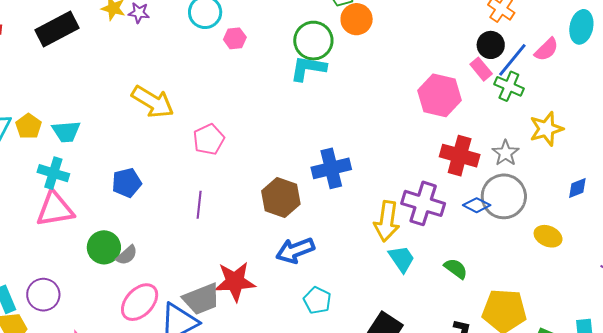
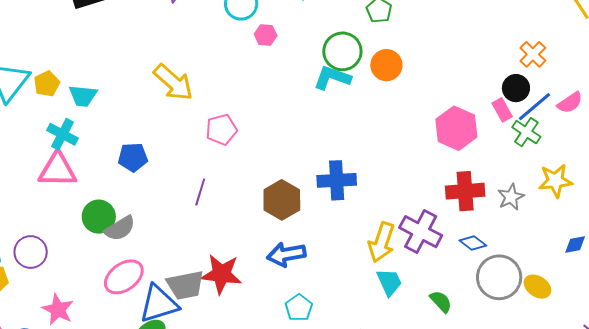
orange circle: (357, 19) -> (386, 65), moved
red cross: (460, 156) -> (465, 191), turned -30
gray circle: (504, 196) -> (499, 277), moved
gray semicircle: (127, 255) -> (120, 228), size x1.4

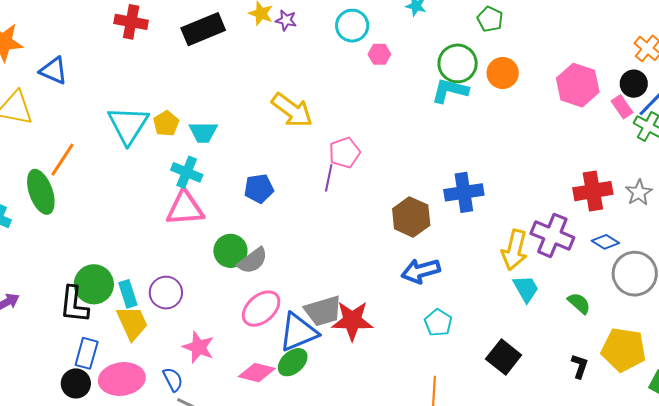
pink hexagon: (456, 128) -> (578, 85), moved
purple line: (200, 192) -> (329, 178), moved
red star: (221, 274) -> (352, 321), moved

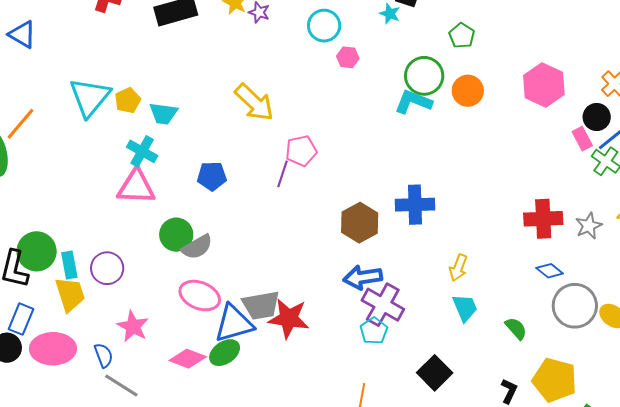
pink hexagon: (578, 85) -> (544, 85), moved
purple cross: (552, 235) -> (383, 305), moved
yellow arrow: (514, 250) -> (458, 268), size x0.7
pink ellipse: (261, 309) -> (200, 296), turned 57

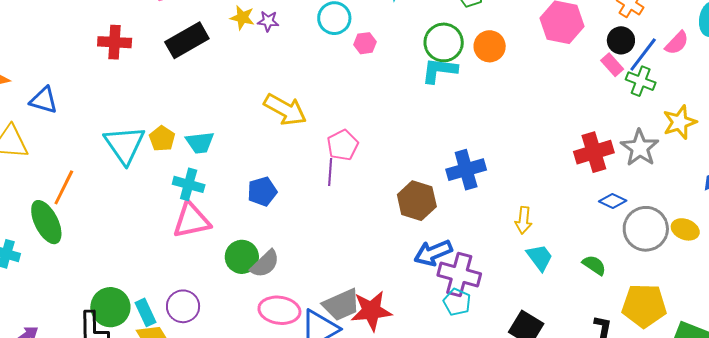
gray star: (589, 226) -> (640, 148), size x1.4

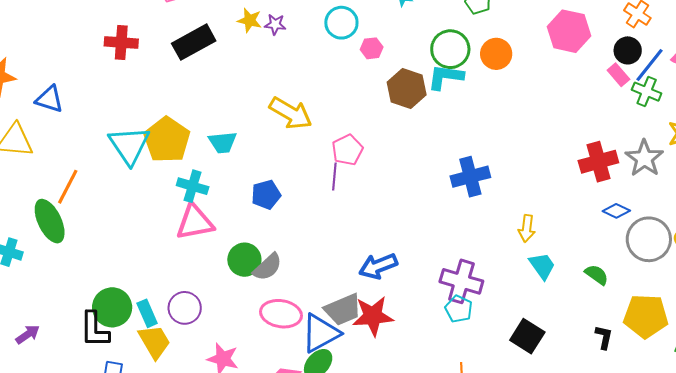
yellow pentagon: (162, 139) -> (167, 140), size x1.8
cyan trapezoid: (200, 142) -> (223, 142), moved
brown hexagon: (417, 201) -> (407, 89), moved
blue arrow: (433, 253) -> (378, 266), moved

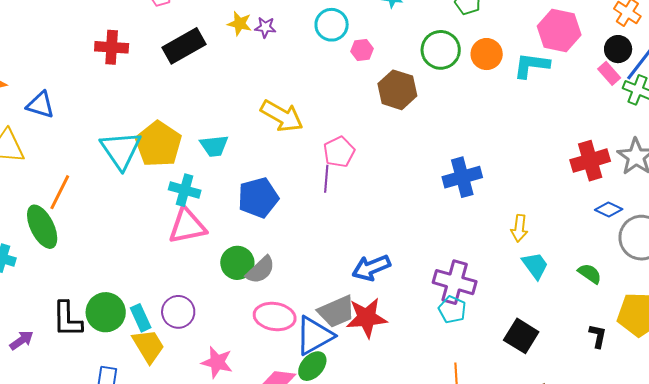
cyan L-shape: (445, 77) -> (531, 65), moved
blue pentagon: (266, 195) -> (258, 198), size x1.4
black L-shape: (95, 330) -> (67, 319), moved

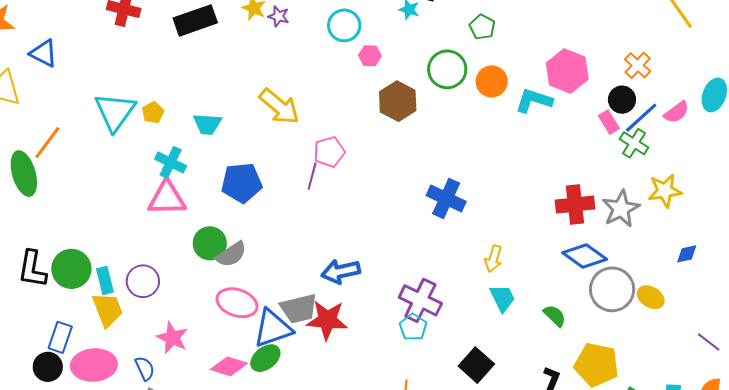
yellow pentagon: (158, 144) -> (153, 113), size x0.5
blue cross: (462, 177) -> (446, 198), turned 30
blue diamond: (609, 210) -> (585, 256), size x1.6

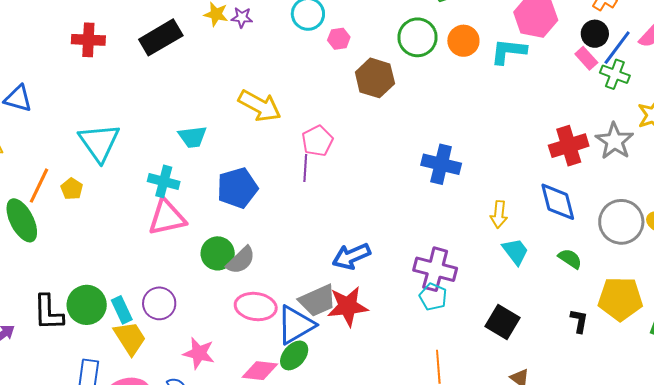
yellow pentagon: (153, 113) -> (72, 189), moved
blue diamond: (585, 256) -> (558, 202), moved, turned 51

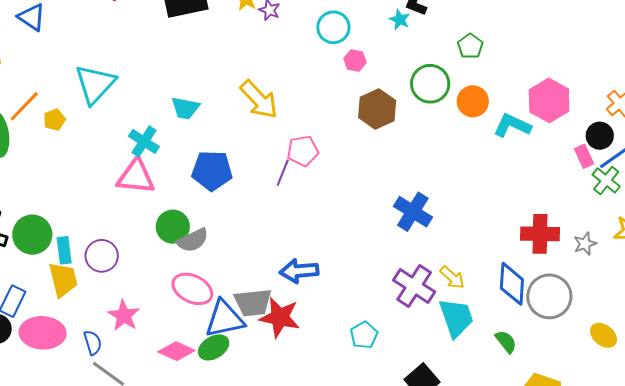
gray star: (615, 141) -> (585, 244), size x0.6
yellow arrow: (499, 214) -> (452, 277), turned -72
gray circle: (621, 222) -> (549, 296), moved
cyan trapezoid: (515, 251) -> (456, 318), size x1.4
purple cross: (435, 269) -> (414, 286), moved

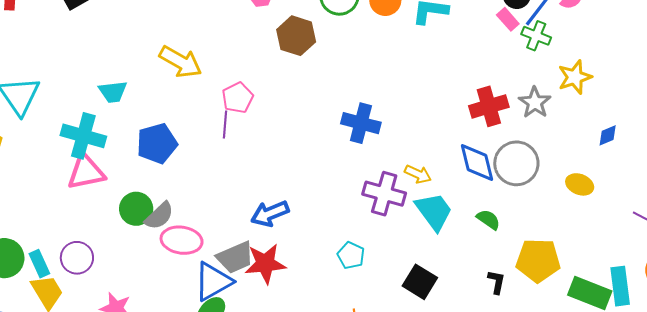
cyan cross: (144, 141) -> (83, 136), size x1.4
gray star: (585, 244) -> (535, 103), size x1.4
pink ellipse: (192, 289) -> (182, 240), moved

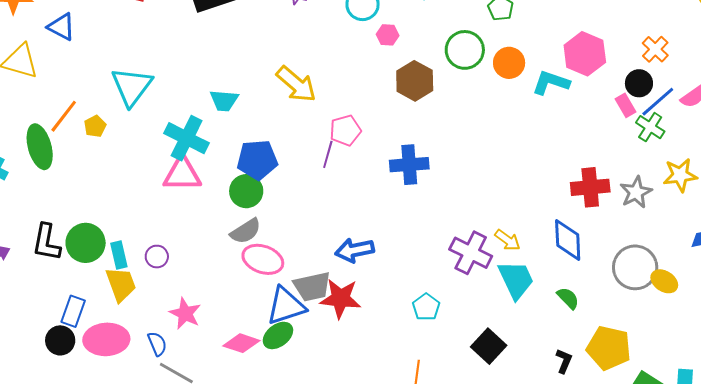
blue cross: (361, 123) -> (409, 165), moved, turned -30
gray circle: (516, 163) -> (635, 267), moved
green circle: (136, 209) -> (246, 191), moved
purple circle: (77, 258) -> (157, 257), size x0.7

